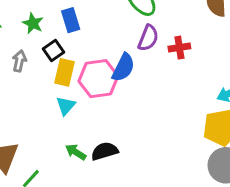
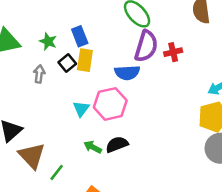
purple semicircle: (148, 38) -> (146, 46), size x1.4
blue semicircle: (123, 67) -> (127, 73), turned 65
yellow rectangle: (64, 72) -> (85, 60), moved
pink hexagon: (98, 79) -> (110, 104), moved

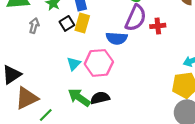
gray arrow: (39, 74) -> (34, 26), moved
green arrow: (93, 147) -> (79, 98), size x1.5
brown triangle: (32, 156) -> (27, 98), turned 40

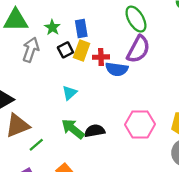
gray arrow: (34, 26) -> (31, 50), size x1.5
red cross: (158, 26) -> (101, 57), moved
pink hexagon: (99, 63) -> (140, 124), moved

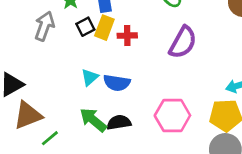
purple semicircle: (138, 49) -> (183, 42), moved
blue semicircle: (117, 69) -> (117, 83), moved

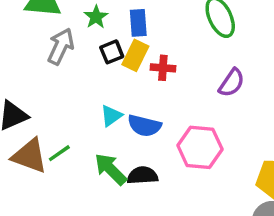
purple semicircle: (183, 42) -> (232, 83), size x0.7
brown triangle: (28, 115) -> (30, 156), turned 36
pink hexagon: (172, 116) -> (200, 147), moved
green line: (50, 138) -> (59, 153), moved

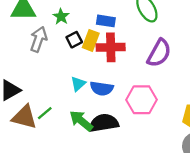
blue rectangle: (138, 23) -> (106, 21), moved, turned -72
red cross: (163, 68) -> (111, 47), size x1.6
purple semicircle: (232, 83) -> (159, 53), size x1.4
black semicircle: (142, 175) -> (104, 123), size x1.4

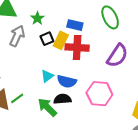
black semicircle: (104, 123) -> (62, 99), moved, size x0.7

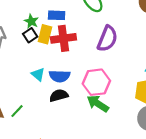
green star: (37, 18) -> (31, 21), moved
cyan triangle: (47, 76) -> (38, 74), turned -32
green line: (17, 98) -> (17, 111), moved
green arrow: (47, 107) -> (98, 104), moved

